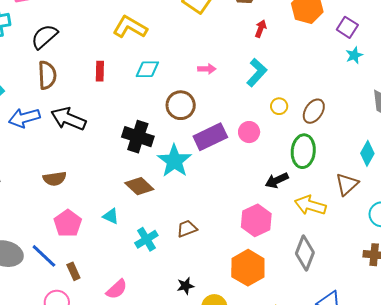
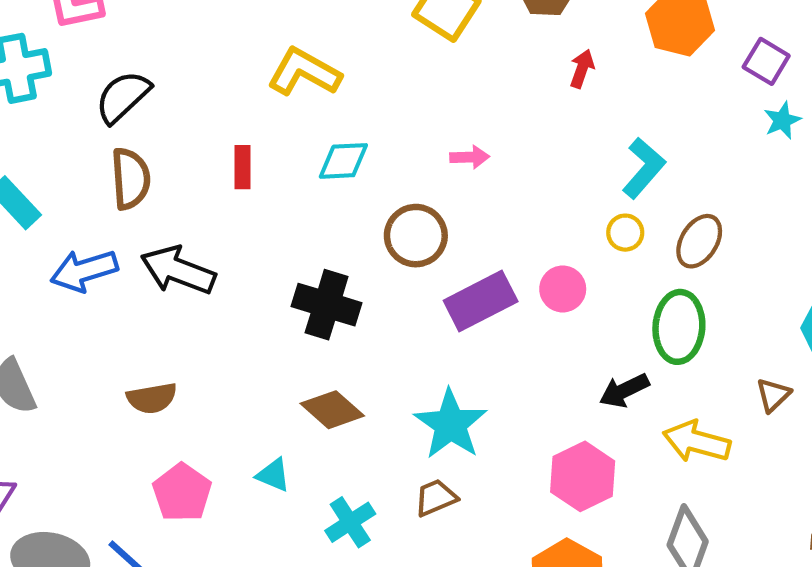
cyan L-shape: (257, 72) -> (644, 168), moved
cyan star: (174, 161) -> (451, 424), moved
brown triangle: (347, 184) -> (773, 395), size x0.7

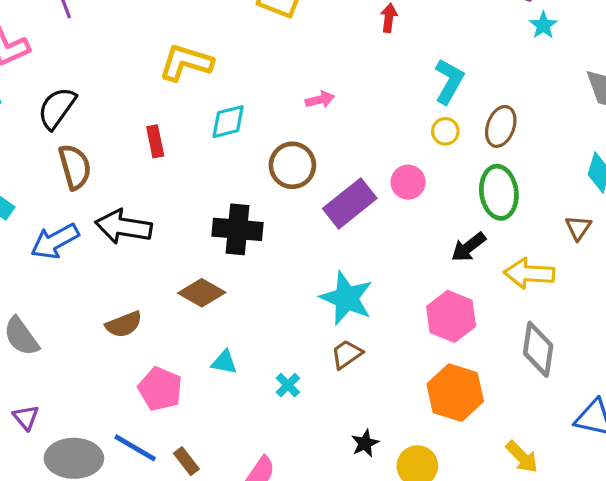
brown diamond: (332, 410) -> (202, 293), moved
cyan cross: (350, 522) -> (288, 385), size x0.7

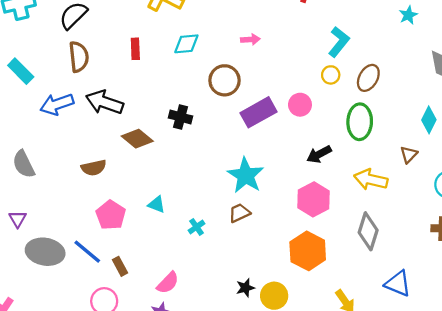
black cross: (238, 229) -> (181, 117), size x0.7
black arrow: (469, 247) -> (319, 154), moved
brown diamond: (202, 293) -> (137, 139), moved
black star: (365, 443) -> (245, 288), moved

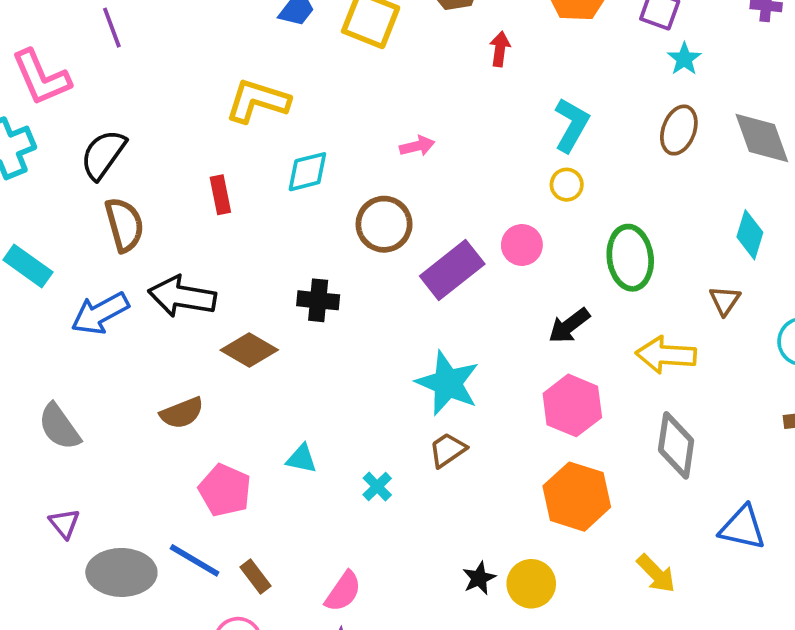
brown ellipse: (368, 78) -> (679, 130), moved

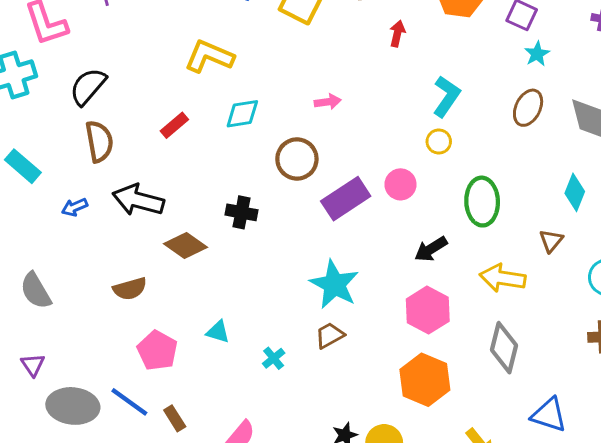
red rectangle: (220, 195) -> (174, 125), turned 56
blue arrow: (100, 313) -> (75, 207), size x0.6

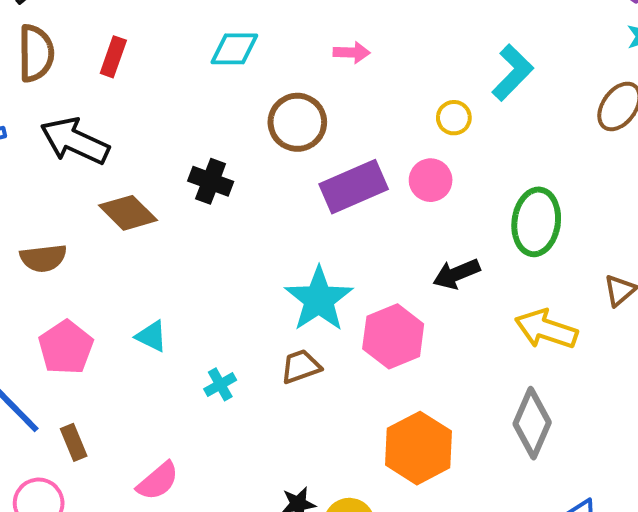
red rectangle: (174, 125) -> (113, 57), moved, turned -40
yellow circle: (439, 142) -> (454, 118), moved
pink hexagon: (428, 310) -> (393, 336), moved

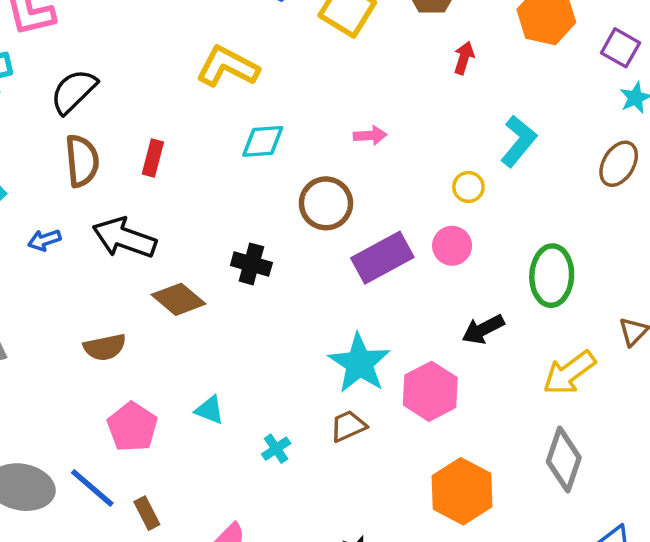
yellow arrow: (546, 329) -> (569, 373), turned -50

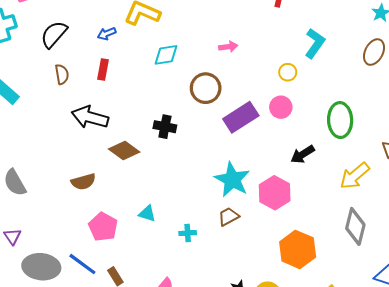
brown semicircle: (82, 161) -> (62, 74), size x0.7
blue arrow: (44, 240) -> (107, 34), moved
cyan cross: (276, 449) -> (188, 233), turned 35

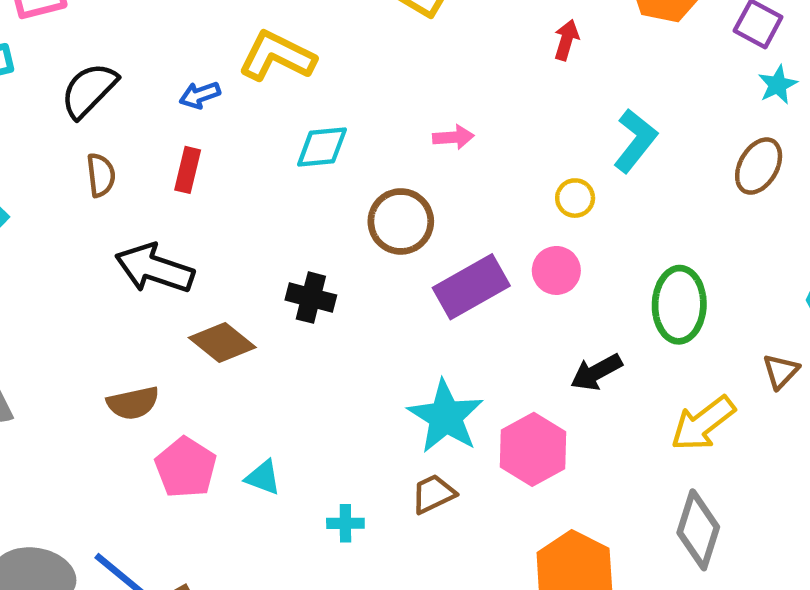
pink pentagon: (103, 227) -> (186, 467), moved

